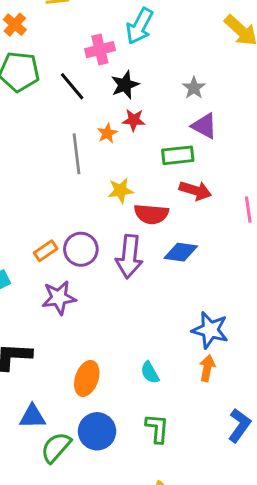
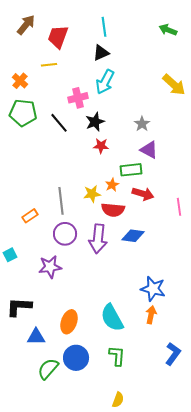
orange star: (107, 133) -> (112, 185), moved
gray line: (76, 154) -> (61, 201), moved
orange rectangle: (46, 251) -> (30, 216), moved
cyan semicircle: (150, 373) -> (112, 318), size x1.8
blue triangle: (32, 417) -> (36, 337), moved

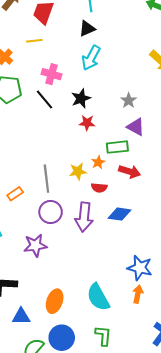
pink cross: (78, 98) -> (52, 74), moved, turned 30
red semicircle: (113, 210) -> (99, 188), size x0.7

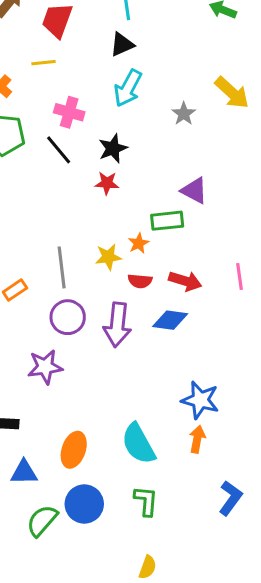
gray star: (129, 100) -> (184, 114), moved
red star: (87, 123) -> (107, 183), moved
red arrow: (130, 171) -> (185, 281), moved

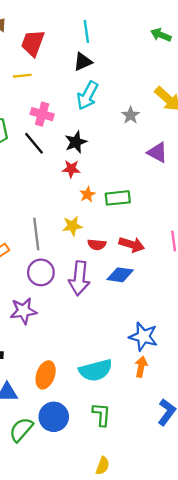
purple triangle: (194, 191) -> (157, 153), moved
orange star: (138, 243) -> (87, 194), moved
cyan semicircle: (138, 444) -> (96, 370), turned -76

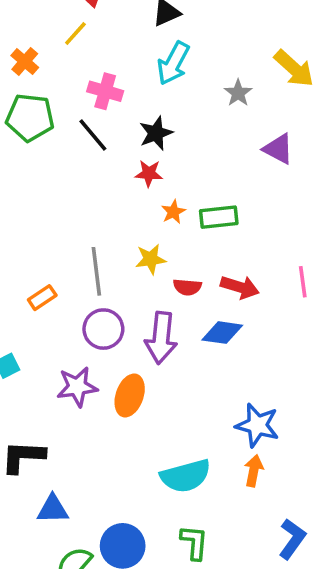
yellow line: (22, 76) -> (75, 34), turned -42
orange ellipse: (46, 375) -> (130, 395), moved

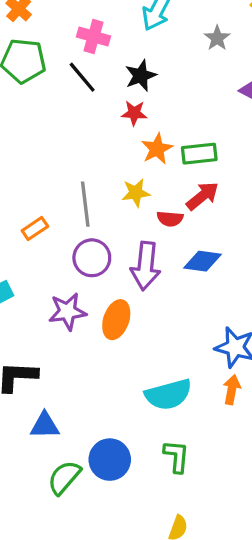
orange star: (173, 212) -> (157, 149), size x1.4
red arrow: (240, 287) -> (202, 196), moved, turned -56

